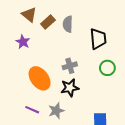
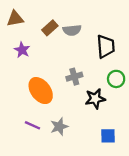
brown triangle: (29, 15) -> (15, 19), moved, turned -49
gray semicircle: (68, 24) -> (72, 30), turned -98
black star: (70, 88) -> (95, 99), moved

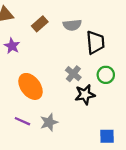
gray semicircle: (72, 30) -> (72, 25), moved
gray cross: (74, 77) -> (73, 74), moved, turned -35
blue square: (108, 136) -> (107, 136), moved

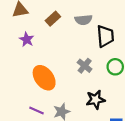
black star: (85, 95) -> (96, 100), moved

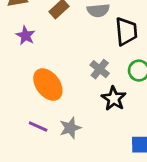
black star: (96, 100) -> (114, 99), moved, turned -30

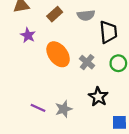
orange ellipse: (48, 85) -> (58, 54), moved
black star: (114, 99) -> (98, 97), moved

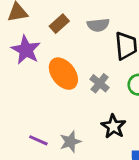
purple star: (28, 35) -> (26, 50), size x1.5

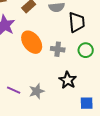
gray cross: (100, 83) -> (58, 49), turned -32

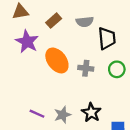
black star: (68, 80) -> (91, 113), moved

